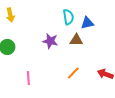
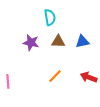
blue triangle: (87, 23) -> (82, 42), moved

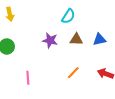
cyan semicircle: (50, 17) -> (68, 16), turned 42

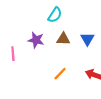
blue triangle: (99, 39) -> (87, 39), turned -48
pink line: (28, 78) -> (13, 54), moved

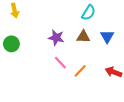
cyan semicircle: (55, 15) -> (88, 13), moved
pink line: (13, 54) -> (60, 63), moved, turned -40

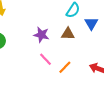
blue triangle: (107, 37) -> (91, 24), moved

